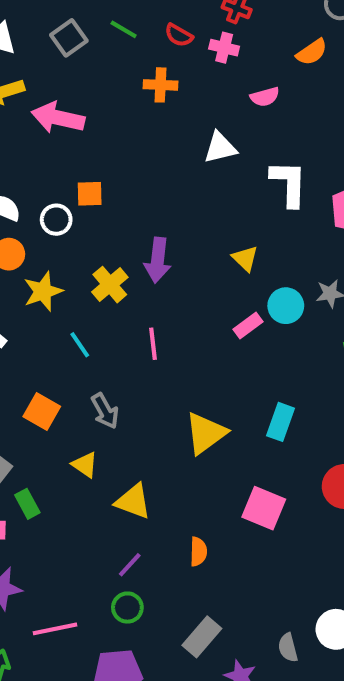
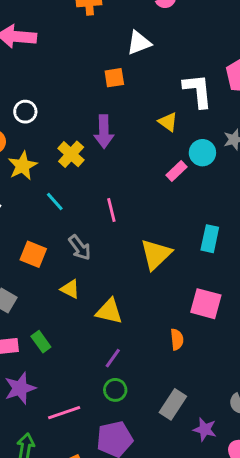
white L-shape: (289, 183) -> (198, 91), moved
orange square: (90, 194) -> (114, 78), moved
pink line: (153, 344) -> (111, 210), moved
green rectangle: (27, 504) -> (41, 342), moved
orange semicircle: (198, 552) -> (177, 339), moved

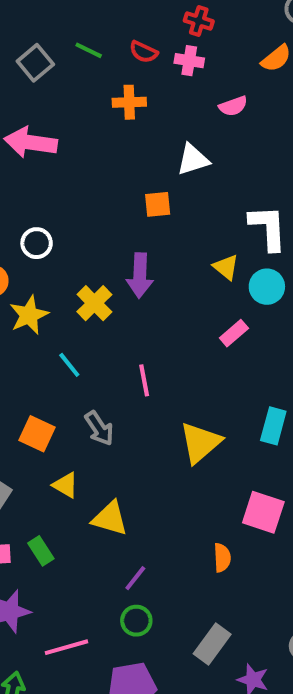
cyan circle: (202, 153) -> (267, 287), moved
yellow triangle: (70, 289) -> (65, 485), moved
yellow triangle: (109, 311) -> (110, 518), moved

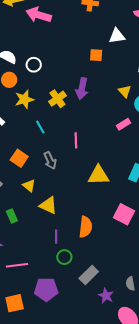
yellow triangle: (200, 443) -> (99, 175), turned 30
orange semicircle: (222, 558) -> (86, 227), moved, size x1.5
purple line: (135, 578) -> (56, 237), turned -48
green circle: (136, 621) -> (64, 257), moved

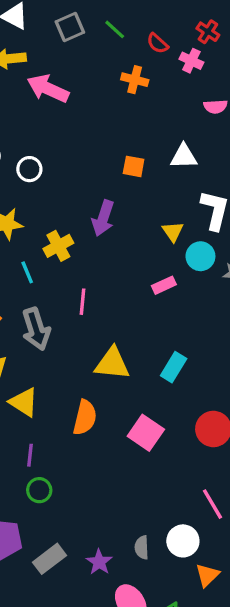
white triangle: (117, 36) -> (184, 156), moved
yellow cross: (57, 99) -> (58, 246), moved
gray arrow: (50, 160) -> (36, 329), size x1.4
orange semicircle: (86, 227) -> (85, 418), moved
gray rectangle: (89, 275) -> (49, 559), moved

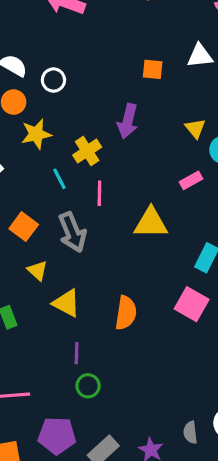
pink line: (82, 302) -> (99, 193), moved
yellow triangle: (112, 364) -> (151, 223), moved
pink square: (146, 433) -> (192, 304), moved

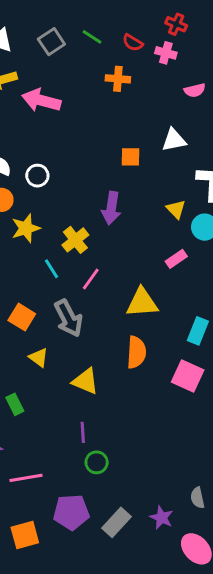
pink line: (99, 193) -> (91, 279), turned 40
yellow triangle: (66, 303) -> (85, 381), moved
orange semicircle: (126, 313) -> (136, 352), moved

